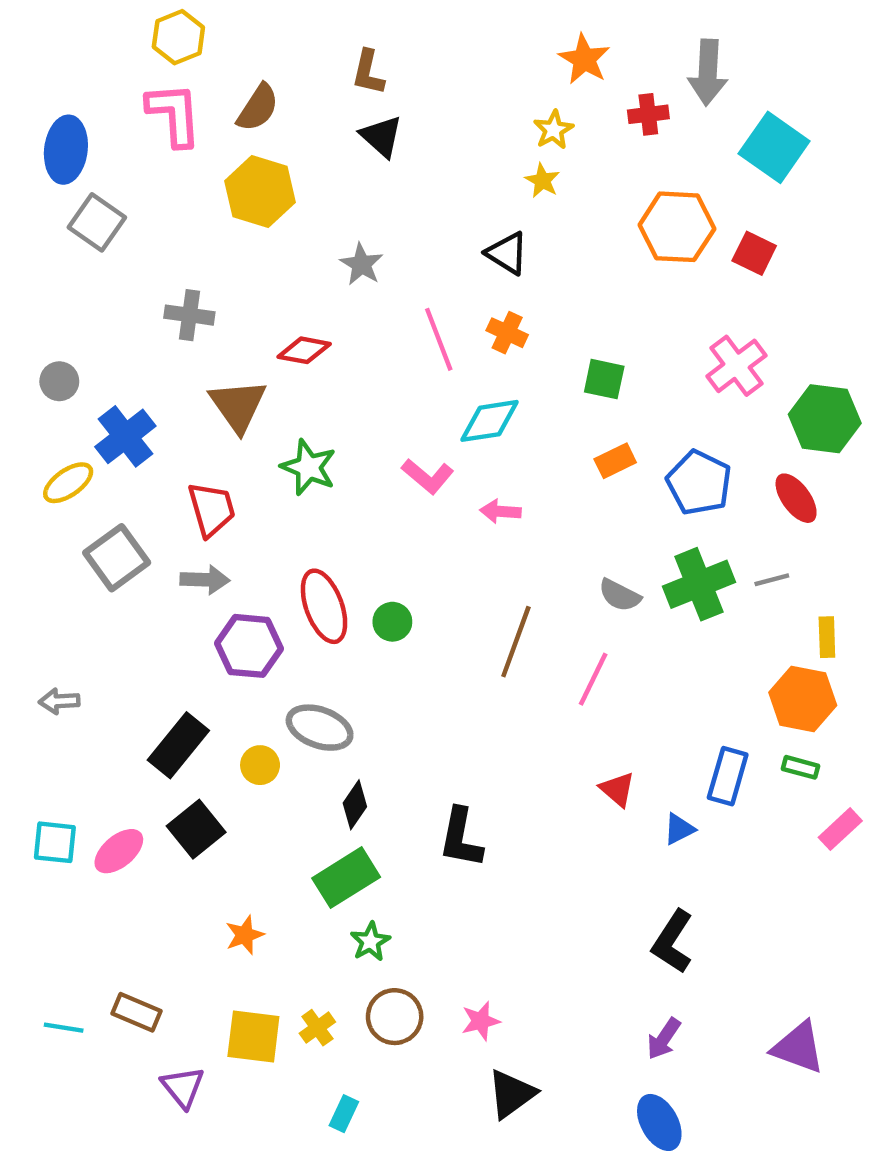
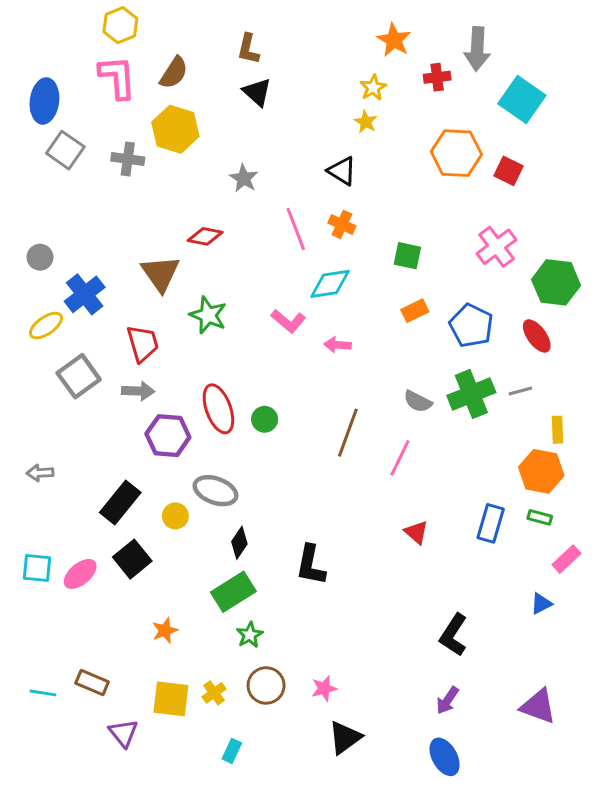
gray cross: (189, 315) -> (128, 159), moved
blue triangle: (679, 829) -> (541, 604), moved

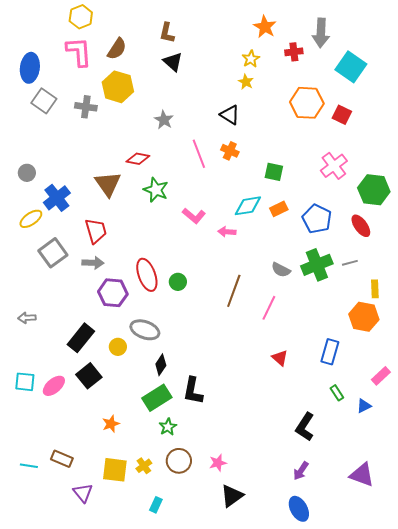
cyan diamond: (330, 284) -> (248, 206), moved
green star: (208, 315) -> (156, 190), moved
green rectangle: (540, 517) -> (337, 393), moved, turned 42
black L-shape: (311, 565) -> (193, 391), moved

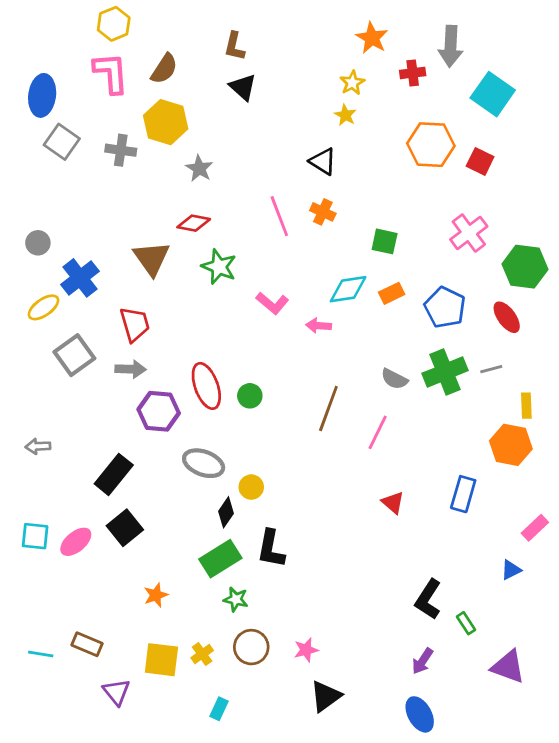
gray star: (164, 120) -> (199, 168), moved
yellow circle: (118, 347) -> (251, 487), moved
green rectangle: (337, 393) -> (466, 623), moved
green star: (168, 427) -> (236, 599), turned -30

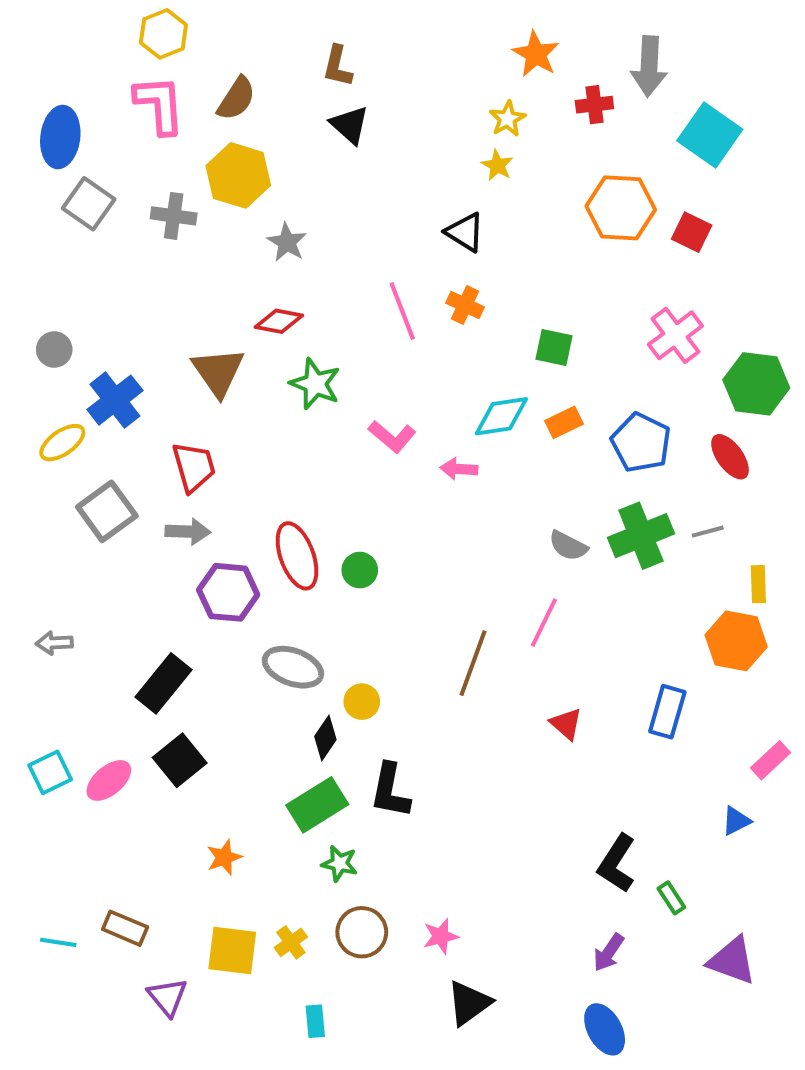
brown line: (328, 408) -> (473, 663), moved
cyan square: (35, 536) -> (50, 772), turned -32
cyan rectangle: (219, 709) -> (315, 1021), turned -30

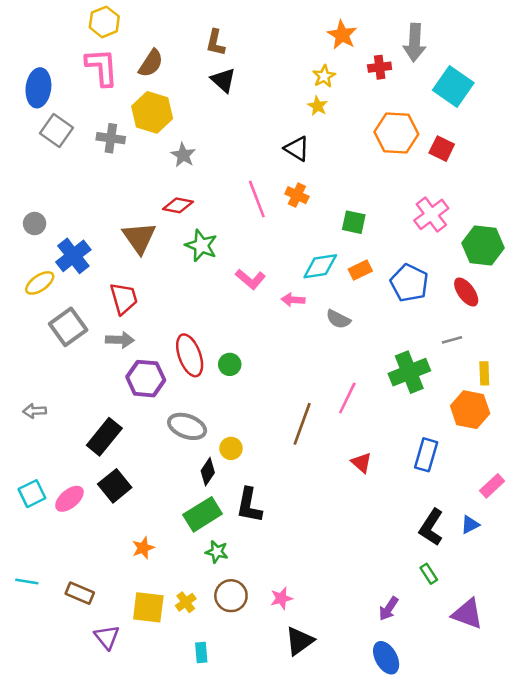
green cross: (641, 536) -> (409, 372), moved
gray semicircle: (568, 546) -> (338, 319), moved
black L-shape: (617, 863) -> (431, 527), moved
cyan line: (58, 942) -> (27, 581), moved

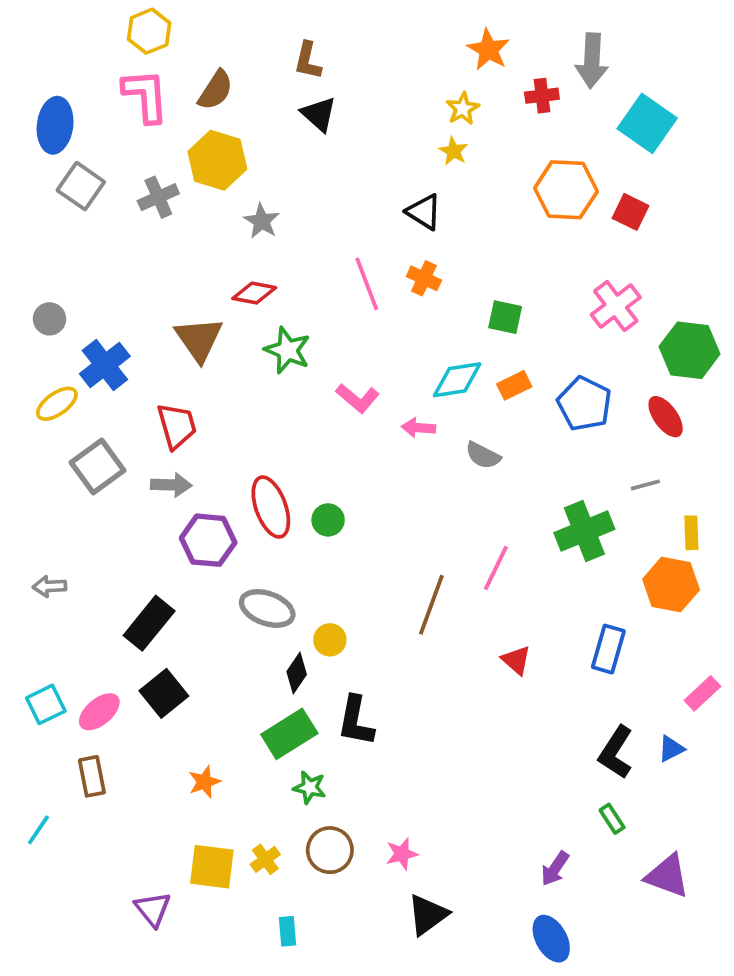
gray cross: (111, 138) -> (158, 197), turned -32
cyan line: (27, 581) -> (38, 830), turned -65
brown rectangle: (80, 593) -> (92, 776), moved, turned 56

